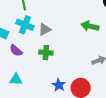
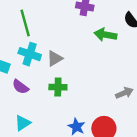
green arrow: (90, 26) -> (105, 35), moved
cyan triangle: (16, 79) -> (23, 123), turned -32

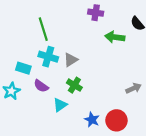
green cross: (58, 87) -> (74, 85), turned 32
cyan triangle: (23, 123) -> (60, 105), moved

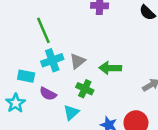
green arrow: (115, 37) -> (110, 68), moved
cyan cross: (48, 57) -> (52, 60), turned -30

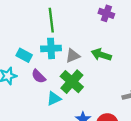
green arrow: (110, 68) -> (101, 55), moved
green cross: (85, 89) -> (72, 82), size x1.5

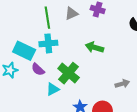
cyan rectangle: (24, 55) -> (24, 51), size x1.5
gray triangle: (73, 56) -> (71, 13), moved

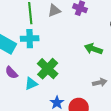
green arrow: (94, 47) -> (93, 49), moved
purple semicircle: (38, 69) -> (11, 73), moved

